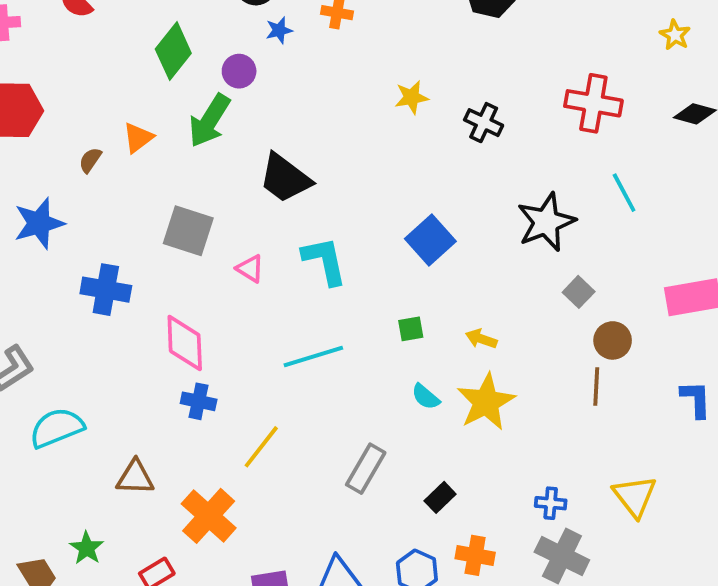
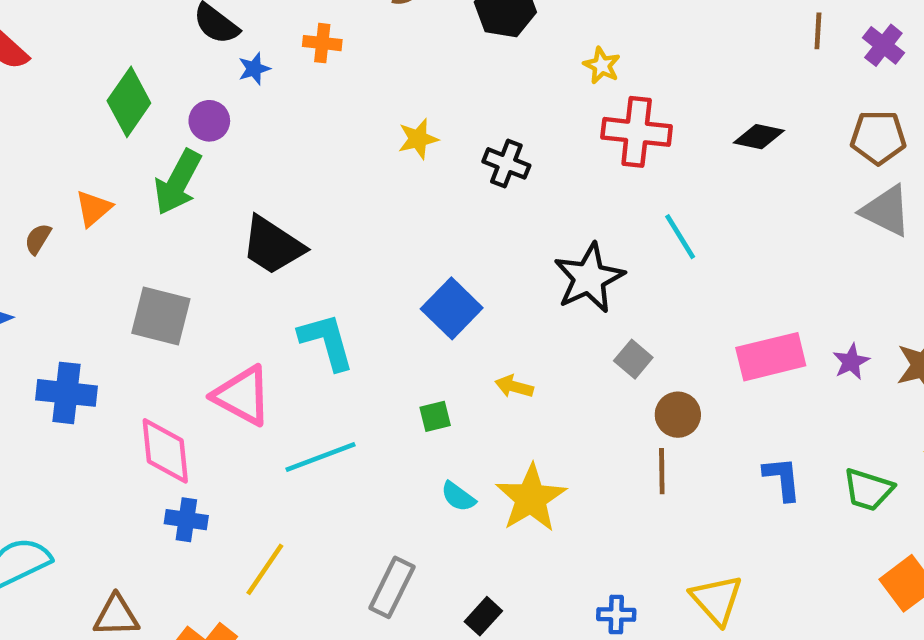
yellow star: (675, 35) -> (602, 65), moved
pink triangle: (250, 269) -> (242, 396), moved, size x1.8
yellow arrow: (481, 339) -> (514, 387), moved

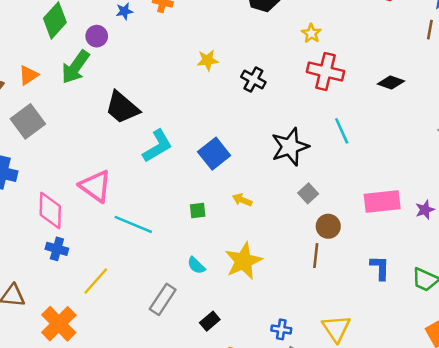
gray square: (161, 316) -> (28, 121), moved, turned 32
cyan L-shape: (326, 341) -> (158, 146), moved, turned 68
cyan line: (321, 457) -> (133, 224), turned 36
cyan semicircle: (458, 497) -> (196, 266), moved

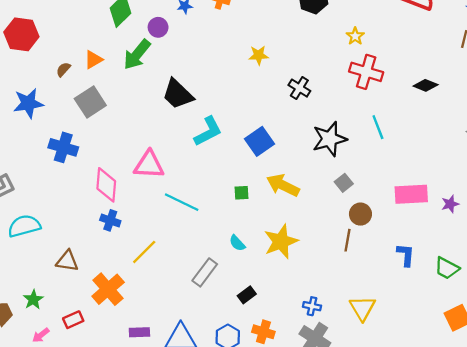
black cross: (253, 80) -> (299, 88), moved
pink triangle: (95, 186) -> (149, 165), turned -36
yellow arrow: (242, 200) -> (283, 185), size x1.8

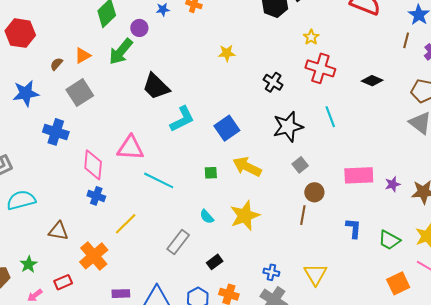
black cross: (299, 88) -> (273, 82), moved

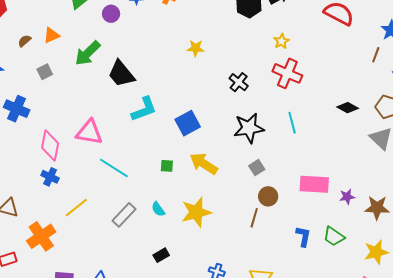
green arrow: (121, 52) -> (88, 53), moved
black diamond: (372, 81) -> (348, 108), moved
gray square: (80, 93) -> (45, 72), size x0.6
green trapezoid: (389, 240) -> (334, 236), moved
gray rectangle: (178, 242) -> (124, 215), moved

